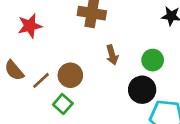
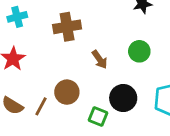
black circle: (142, 90) -> (123, 98), moved
green square: (63, 104) -> (98, 116), moved

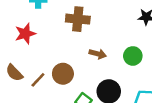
brown arrow: (100, 60) -> (98, 54), turned -56

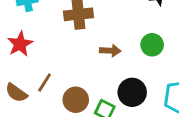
brown circle: (63, 74) -> (76, 100), moved
brown line: (38, 80) -> (45, 82), moved

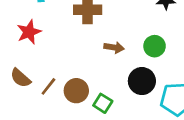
brown line: (45, 82) -> (48, 86), moved
black circle: (132, 92) -> (142, 81), moved

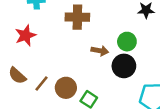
green circle: (155, 46) -> (127, 42), moved
black circle: (142, 81) -> (124, 66), moved

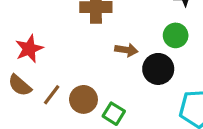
red star: (26, 35) -> (29, 49), moved
green circle: (127, 42) -> (176, 35), moved

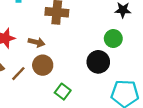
brown arrow: (126, 50) -> (37, 42), moved
brown circle: (83, 99) -> (43, 65), moved

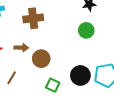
black circle: (98, 62) -> (80, 75), moved
brown circle: (43, 65) -> (41, 59), moved

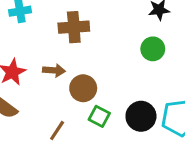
brown line: (12, 78) -> (57, 130), moved
green square: (53, 85) -> (99, 116), moved

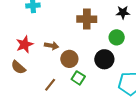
brown cross: (74, 27) -> (87, 19), moved
black circle: (141, 116) -> (104, 59), moved

